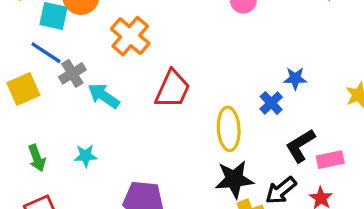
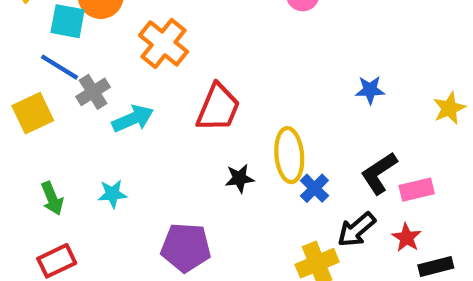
cyan arrow: (104, 96) -> (133, 119), turned 124
blue cross: (271, 103) -> (314, 188), moved
black star: (234, 179) -> (239, 178), moved, size x0.6

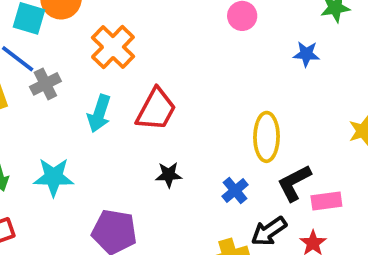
blue star: (370, 90) -> (306, 54), moved
cyan arrow: (133, 119) -> (99, 114), moved, turned 126
yellow ellipse: (289, 155) -> (267, 137), moved
cyan star: (112, 194) -> (54, 177), size x1.5

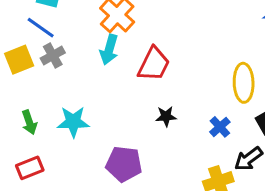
gray cross: (45, 84) -> (53, 55), moved
cyan arrow: (99, 114) -> (109, 50), moved

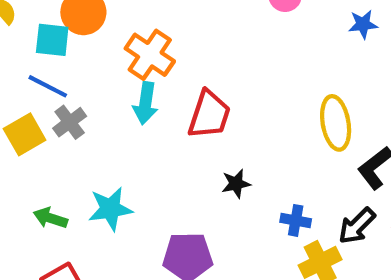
green arrow: (29, 122) -> (50, 218), turned 135
blue cross: (220, 127) -> (296, 220), moved, turned -30

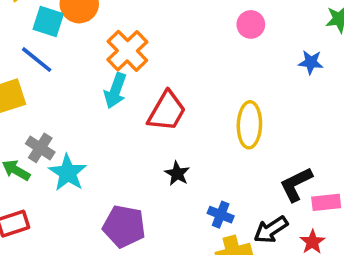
gray cross: (70, 122) -> (40, 148), moved, turned -32
yellow ellipse: (336, 123) -> (249, 125), moved
black star: (236, 184) -> (177, 173), turned 30
cyan star: (110, 209) -> (68, 173), turned 30

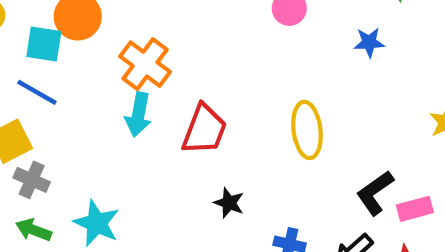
gray cross: (40, 148) -> (32, 180), moved

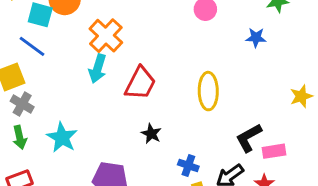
green arrow: (34, 230) -> (20, 137), turned -130

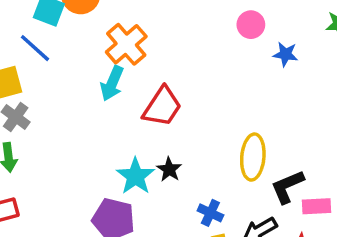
blue star: (256, 38) -> (285, 54), moved
yellow ellipse: (208, 91) -> (253, 157), moved
cyan star: (62, 137) -> (135, 176), moved

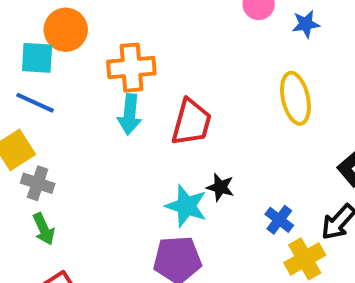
orange cross: (126, 44) -> (131, 68), turned -36
yellow ellipse: (253, 157) -> (295, 98), moved
blue cross: (210, 213) -> (279, 220), turned 30

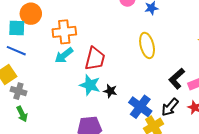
cyan arrow: (130, 114) -> (64, 55), turned 48
cyan star: (186, 206) -> (90, 85), moved
blue cross: (279, 220) -> (140, 107), size x1.6

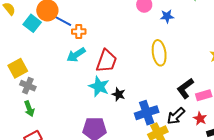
cyan square: (17, 28) -> (32, 23), turned 30
orange cross: (64, 32) -> (79, 32), size x0.6
blue line: (16, 51) -> (62, 21), moved
blue cross: (140, 107) -> (147, 113), turned 30

